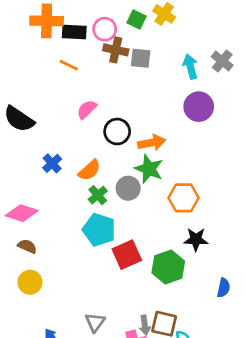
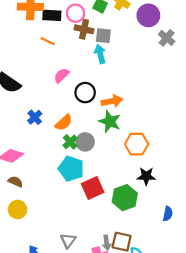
cyan arrow: (190, 67) -> (100, 54), moved
purple circle: (199, 107) -> (148, 15), moved
gray circle: (128, 188) -> (85, 142), moved

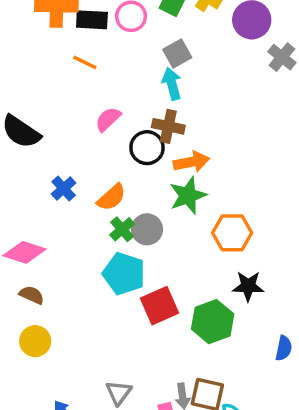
brown cross: (84, 29) -> (168, 126), moved
gray square: (103, 36) -> (177, 54), turned -35
green star: (110, 122) -> (188, 196), turned 30

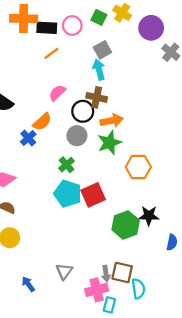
orange line: (85, 62) -> (51, 53), moved, turned -63
orange semicircle: (111, 197) -> (42, 122), moved
gray circle: (147, 229) -> (77, 136), moved
black star: (248, 286) -> (149, 216), moved
red square: (159, 306) -> (93, 195), moved

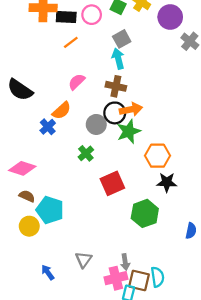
black circle: (83, 111) -> (115, 113), moved
cyan pentagon: (68, 194) -> (50, 210), moved
black star: (149, 216) -> (167, 182), moved
brown square: (122, 272) -> (139, 280), moved

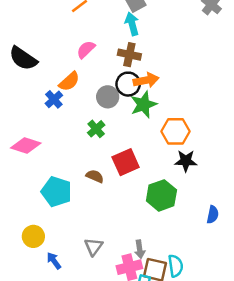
brown semicircle: (27, 196) -> (95, 176), moved
yellow circle: (29, 226) -> (33, 236), moved

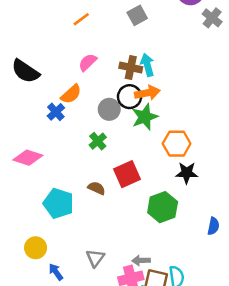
cyan arrow: (132, 24) -> (147, 65), moved
gray arrow: (140, 249) -> (141, 260), turned 96

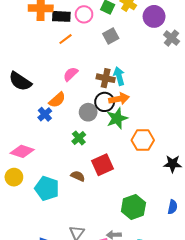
black star: (187, 173) -> (173, 164), moved
green hexagon: (163, 207) -> (133, 207), moved
yellow circle: (36, 248) -> (14, 177), moved

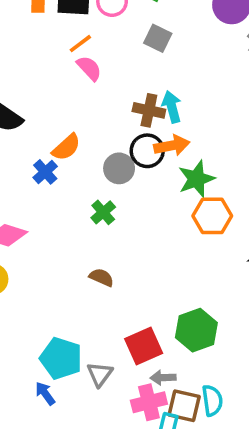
gray square: (111, 36) -> (158, 38), turned -35
pink semicircle: (71, 74) -> (89, 68), moved, turned 91
green star: (117, 118) -> (196, 179), moved
red square: (103, 165) -> (144, 346), moved
cyan pentagon: (47, 188) -> (61, 358), moved

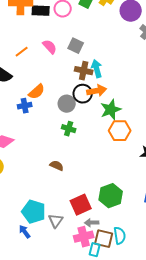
gray square: (158, 38) -> (76, 46), moved
orange line: (80, 44) -> (22, 52), moved
blue cross: (45, 172) -> (25, 106), turned 32
green cross: (103, 212) -> (69, 129), moved, turned -32

